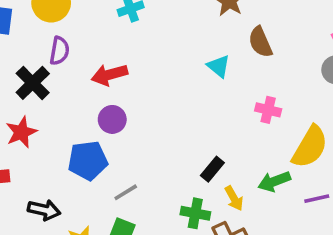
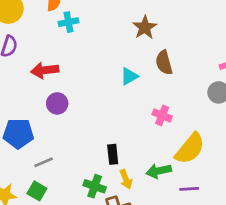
cyan triangle: (219, 66) -> (129, 76), turned 42
purple circle: (112, 119) -> (57, 103), moved
black rectangle: (212, 169) -> (113, 154), turned -54

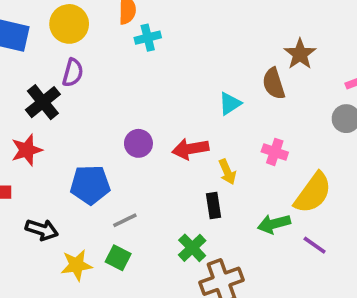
brown star: (145, 27) -> (300, 54), moved
red arrow: (45, 70) -> (190, 149), moved
yellow arrow: (126, 179) -> (227, 172), moved
green cross: (95, 186) -> (192, 248), turned 30
purple line: (189, 189) -> (315, 245), turned 42

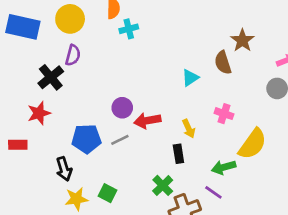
red arrow: (190, 149) -> (147, 121), moved
gray line: (125, 220) -> (120, 140), moved
black arrow: (42, 230) -> (64, 169), moved, turned 55
purple line: (315, 245) -> (213, 192), moved

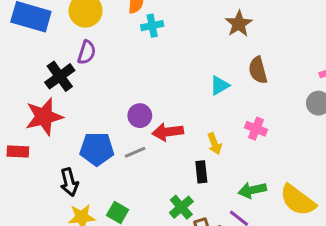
brown star: (242, 40) -> (239, 24), moved
red star: (39, 113) -> (44, 117), size x1.4
yellow semicircle: (253, 144) -> (298, 200), moved, turned 88

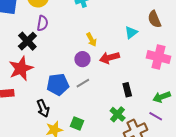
pink cross: (256, 129) -> (158, 57), size x1.6
red arrow: (168, 132) -> (109, 58), moved
yellow arrow: (215, 144) -> (91, 40), moved

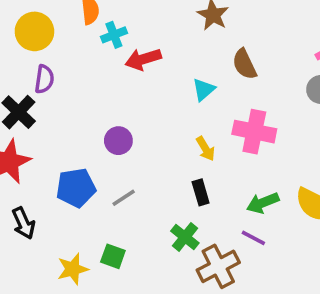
yellow arrow: (91, 40) -> (206, 149), moved
red arrow: (109, 58) -> (143, 59), moved
gray line: (83, 83) -> (124, 198), moved
black arrow: (43, 108) -> (23, 223), moved

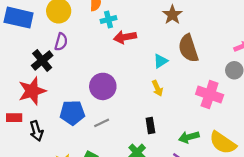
brown semicircle: (244, 64) -> (188, 48), size x1.4
pink cross: (254, 132) -> (210, 95), moved
purple circle: (118, 141) -> (103, 86), size x1.5
yellow arrow: (206, 149) -> (157, 88), moved

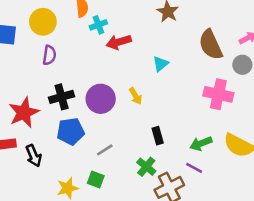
brown semicircle: (188, 48) -> (211, 45), moved
black cross: (42, 60) -> (62, 97), moved, turned 30
yellow arrow: (157, 88) -> (136, 96), moved
gray line: (102, 123) -> (105, 150), moved

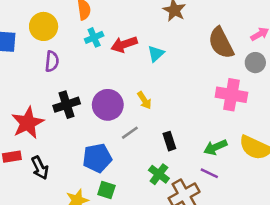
cyan cross: (98, 25) -> (94, 37), moved
cyan triangle: (161, 64) -> (156, 54), moved
blue pentagon: (71, 131) -> (97, 158), moved
gray line: (105, 150) -> (130, 133), moved

